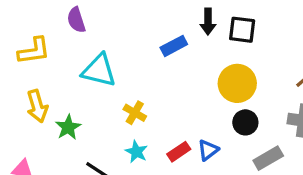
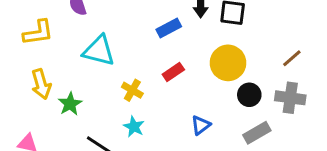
black circle: (245, 122) -> (249, 95), moved
red rectangle: (179, 152) -> (173, 72), moved

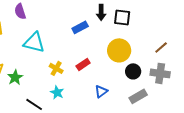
red rectangle: (173, 72) -> (83, 64), moved

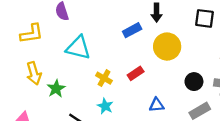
black square: (122, 17) -> (204, 18), moved
yellow circle: (119, 50) -> (167, 47), moved
blue triangle: (101, 91) -> (157, 105), turned 32

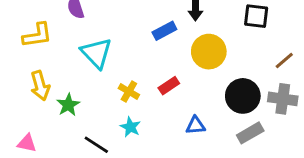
cyan triangle: (78, 48) -> (96, 53), turned 32
black circle: (194, 82) -> (243, 96), size x1.5

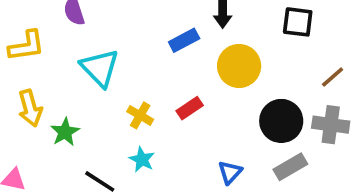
blue triangle: (195, 126) -> (230, 172), moved, turned -42

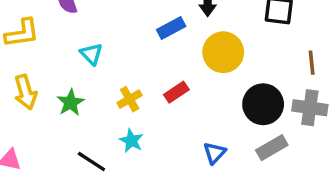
cyan triangle: (100, 68) -> (91, 54), size x0.6
brown line: (333, 77) -> (312, 63), turned -55
yellow cross: (140, 115) -> (130, 99), turned 30
green star: (65, 132) -> (71, 103), moved

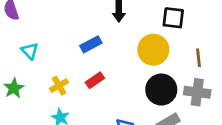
blue rectangle: (171, 28) -> (91, 44), moved
yellow circle: (223, 52) -> (153, 50), moved

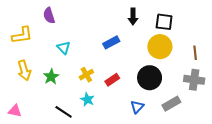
black square: (173, 18) -> (164, 22), moved
red rectangle: (95, 80) -> (112, 80), moved
black circle: (161, 90) -> (150, 78), moved

